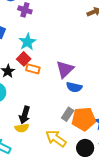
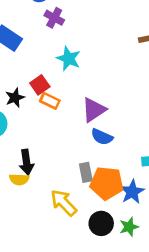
cyan star: (27, 42) -> (69, 59), moved, turned -30
gray rectangle: (68, 114) -> (86, 172), turned -56
black arrow: (25, 115) -> (26, 162), turned -36

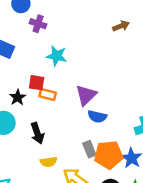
red square: (40, 85) -> (37, 83), turned -35
black arrow: (26, 162) -> (37, 133), moved
yellow semicircle: (19, 179) -> (49, 162), moved

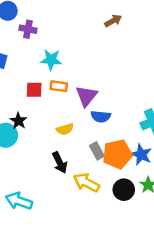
orange rectangle: (48, 95) -> (59, 86), moved
black star: (18, 97) -> (19, 121), moved
black arrow: (37, 133) -> (60, 163), moved
yellow semicircle: (49, 162) -> (65, 129), moved

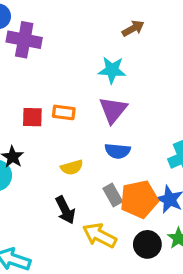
purple cross: (28, 29) -> (24, 40), size x1.5
cyan star: (51, 60) -> (112, 70), moved
purple triangle: (86, 96) -> (113, 110), moved

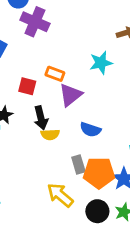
cyan star: (112, 70) -> (101, 63), turned -30
purple triangle: (113, 110) -> (70, 95), moved
orange rectangle: (64, 112) -> (55, 74), moved
black arrow: (65, 210) -> (41, 118), moved

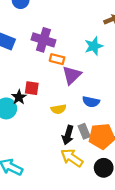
purple cross: (35, 22) -> (43, 40), moved
red square: (27, 86) -> (32, 88), moved
black arrow: (41, 118) -> (68, 135), moved, turned 36

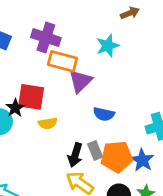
orange rectangle: (57, 59) -> (62, 61), size x1.5
red square: (32, 88) -> (31, 97), size x1.5
yellow semicircle: (58, 109) -> (48, 123), moved

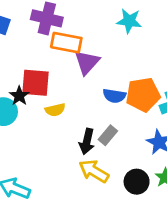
cyan star: (108, 46) -> (129, 21), moved, turned 30
gray rectangle: (95, 150) -> (108, 135), turned 66
orange pentagon: (117, 157) -> (143, 95), moved

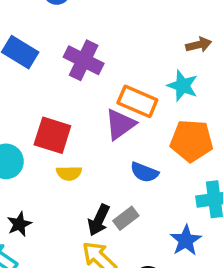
orange rectangle: (66, 43) -> (137, 101), moved
orange pentagon: (143, 95) -> (192, 141), moved
black star: (19, 96) -> (19, 224), moved

